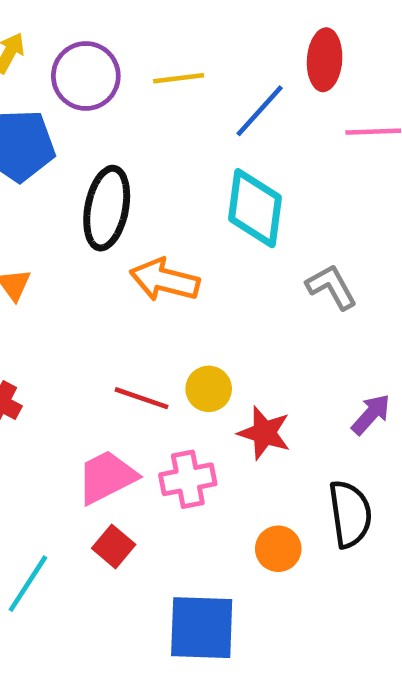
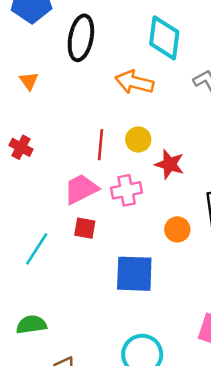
orange arrow: (165, 280) -> (134, 82), moved
red line: (141, 398) -> (100, 145), turned 76
red square: (114, 546) -> (85, 228), turned -30

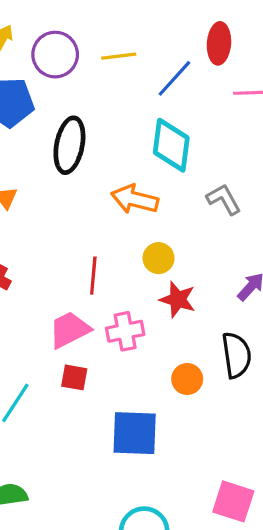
yellow circle: (138, 140) -> (159, 258), moved

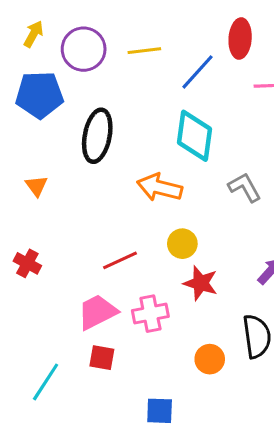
red line: (93, 276) -> (120, 260), turned 60
blue square: (135, 433) -> (160, 411), size x0.6

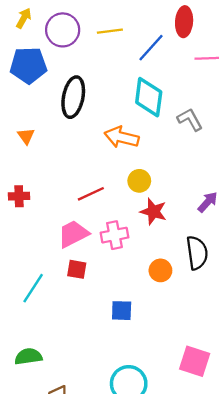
gray L-shape: (245, 187) -> (190, 120), moved
red cross: (27, 263) -> (19, 196), turned -30

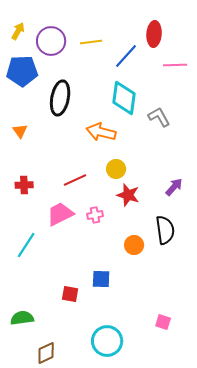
red cross: (19, 196) -> (24, 185), moved
pink cross: (114, 235) -> (95, 215), size x0.7
red square: (77, 269) -> (70, 294), moved
cyan line: (33, 288) -> (26, 245), moved
pink square: (195, 361) -> (163, 322), size x0.6

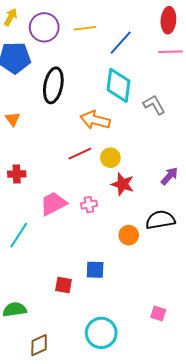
red ellipse: (154, 34) -> (168, 20), moved
red line: (75, 180) -> (80, 154), moved
black semicircle: (165, 230) -> (160, 220), turned -92

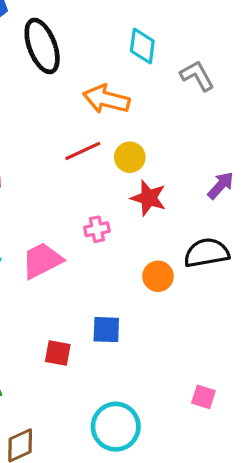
black ellipse: (53, 85) -> (42, 46), turned -32
cyan diamond: (119, 85) -> (142, 46), size x0.7
pink trapezoid: (53, 204) -> (42, 261), moved

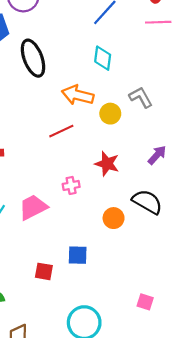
gray L-shape: (197, 76) -> (141, 97), moved
yellow circle: (130, 157) -> (110, 114), moved
black semicircle: (207, 253) -> (147, 202), turned 40

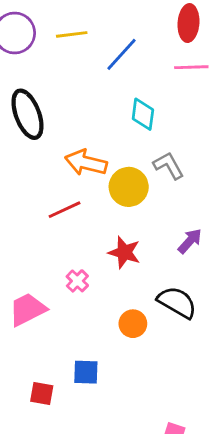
cyan diamond: (103, 58) -> (143, 114), moved
yellow circle: (110, 114) -> (129, 187), size x1.4
pink cross: (71, 185) -> (77, 281), turned -35

